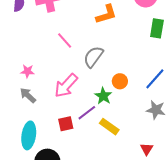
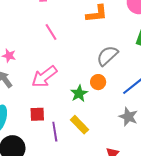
gray semicircle: (93, 57) -> (107, 56), moved
purple line: (87, 113) -> (55, 132), moved, turned -72

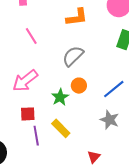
gray semicircle: (107, 56) -> (73, 56), moved
red square: (37, 114) -> (28, 114), moved

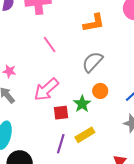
red square: (28, 114) -> (61, 113), moved
yellow rectangle: (61, 128) -> (85, 135), turned -72
purple line: (36, 136) -> (61, 144), turned 30

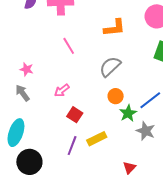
pink arrow: (46, 90) -> (62, 90), size x0.6
green star: (82, 104) -> (128, 113), moved
red square: (61, 113) -> (75, 115), turned 35

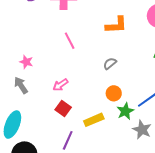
gray semicircle: (110, 67) -> (110, 64), size x0.6
red square: (75, 115) -> (63, 108), moved
yellow rectangle: (97, 139) -> (94, 120), moved

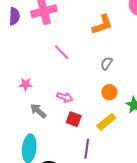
gray arrow: (21, 85) -> (38, 111), moved
pink arrow: (60, 85) -> (65, 97), turned -112
orange circle: (114, 93) -> (109, 92), moved

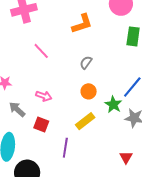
red square: (74, 119) -> (41, 125), moved

